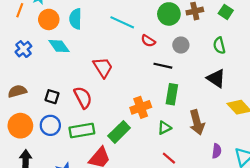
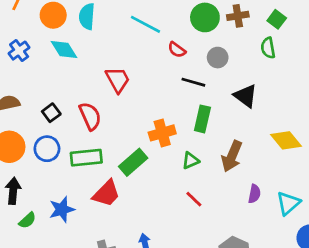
green semicircle: (219, 45) -> (268, 48), moved
black triangle: (216, 78) -> (246, 96), moved
black square: (52, 97) -> (51, 113), turned 32
brown arrow: (197, 122) -> (232, 156), turned 35

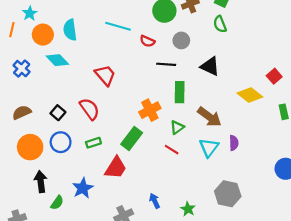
brown arrow: (232, 156) -> (209, 117), turned -65
green rectangle: (86, 158) -> (93, 143), size x0.6
red line: (194, 199) -> (172, 150), moved
cyan triangle: (288, 203) -> (209, 148), moved

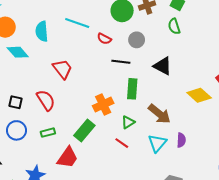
cyan semicircle: (70, 30) -> (42, 31), moved
black square: (58, 113) -> (16, 102), turned -32

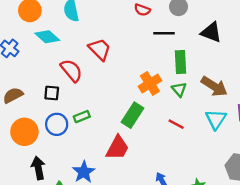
red semicircle: (46, 100) -> (71, 70), moved
green triangle: (128, 122) -> (179, 89), moved, turned -32
green rectangle: (48, 133) -> (82, 117), moved

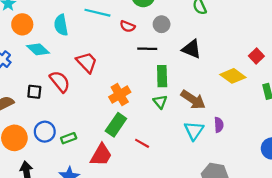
orange cross: (150, 83) -> (120, 95), moved
black square: (52, 93) -> (34, 92), moved
green rectangle: (82, 117) -> (69, 138), moved
red line: (176, 124) -> (142, 143), moved

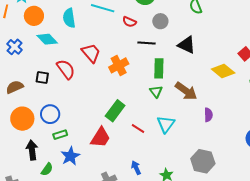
orange cross: (120, 95) -> (119, 65), moved
cyan triangle: (194, 131) -> (166, 124), moved
green rectangle: (69, 138) -> (60, 135), moved

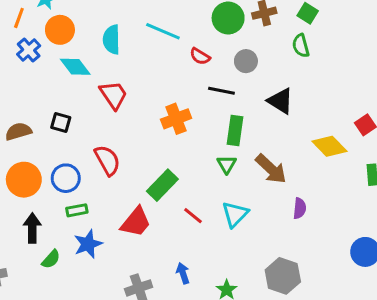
blue cross: (15, 47) -> (29, 50), moved
red trapezoid: (91, 53) -> (114, 95), moved
red semicircle: (66, 69) -> (107, 160), moved

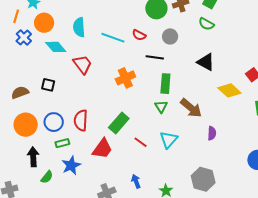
cyan line: (163, 31) -> (113, 38), moved
green semicircle: (301, 46) -> (206, 24), turned -42
black triangle: (280, 101) -> (206, 62), moved
red semicircle: (107, 160) -> (81, 120), moved, turned -145

